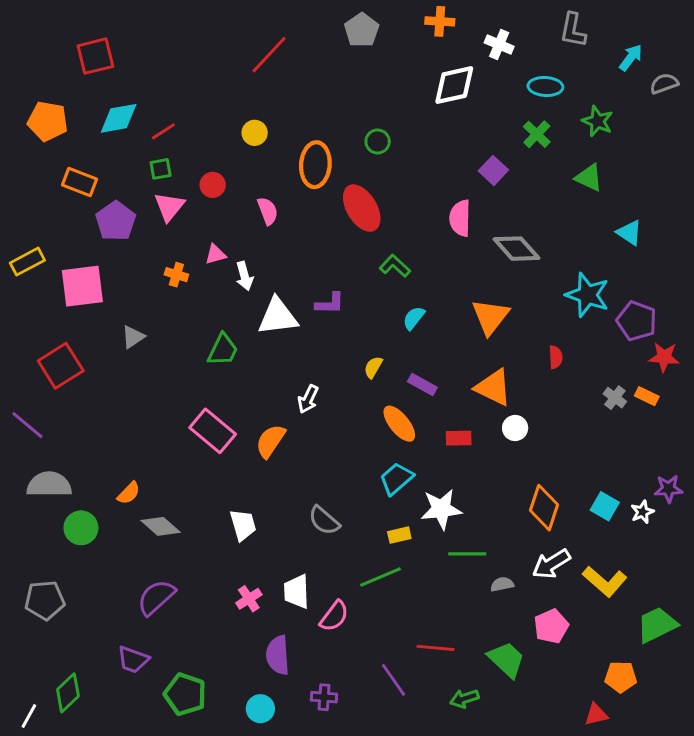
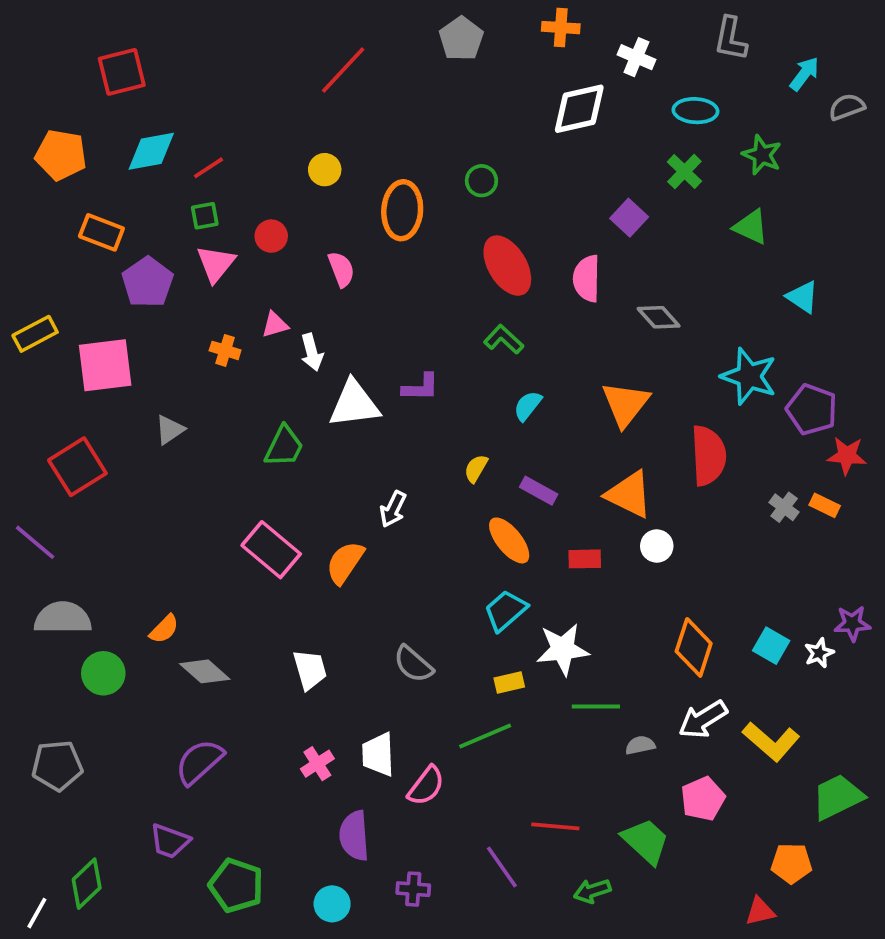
red ellipse: (362, 208) -> (507, 266), moved
gray diamond: (517, 249) -> (659, 317), size x0.7
red semicircle: (556, 357) -> (708, 456), size x2.0

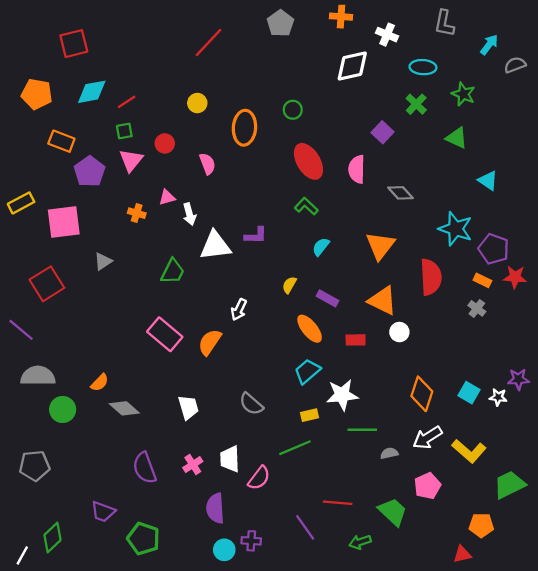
orange rectangle: (825, 505) -> (482, 280), moved
white star: (819, 653) -> (498, 397), turned 30
purple semicircle: (199, 762) -> (145, 468), moved, turned -68
cyan circle: (332, 904) -> (224, 550), moved

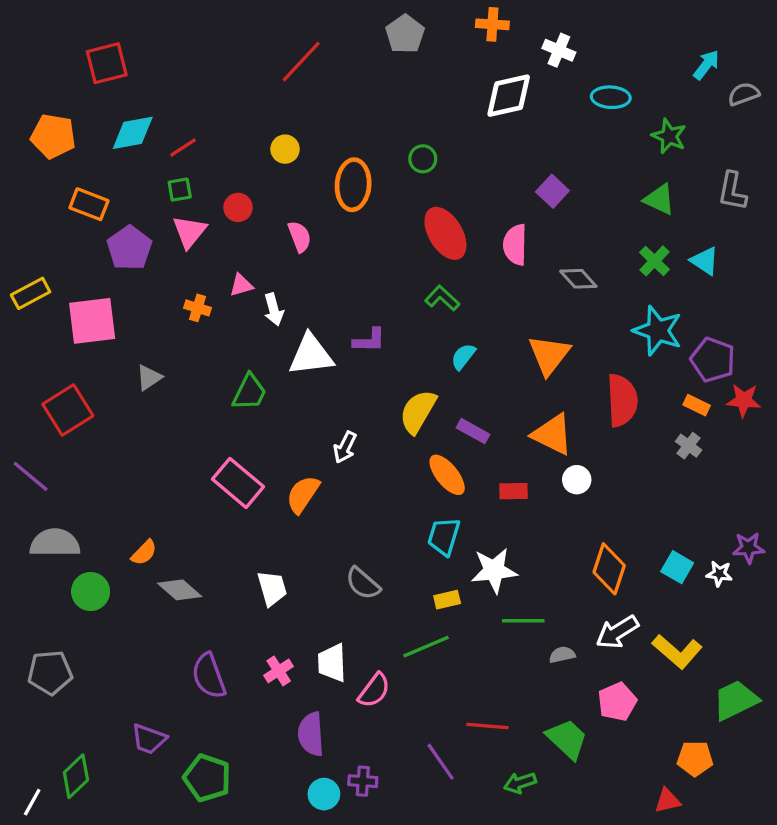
gray L-shape: (444, 23) -> (732, 191), moved
green cross: (416, 104) -> (655, 261), moved
yellow semicircle: (289, 285) -> (418, 412), size x1.8
cyan trapezoid: (307, 371) -> (444, 536), turned -32

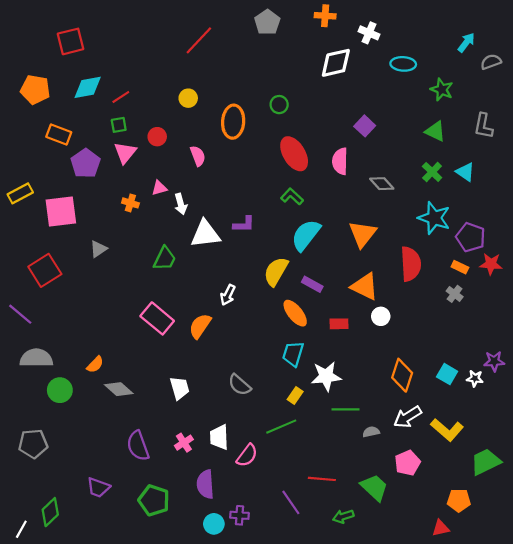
cyan semicircle: (463, 357) -> (306, 235), size x1.8
yellow rectangle: (447, 600) -> (295, 396), turned -42
green pentagon: (207, 778) -> (154, 500), moved

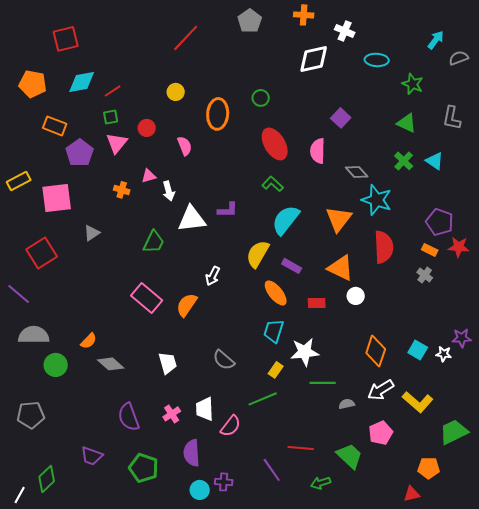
cyan star: (434, 218) -> (377, 200), moved

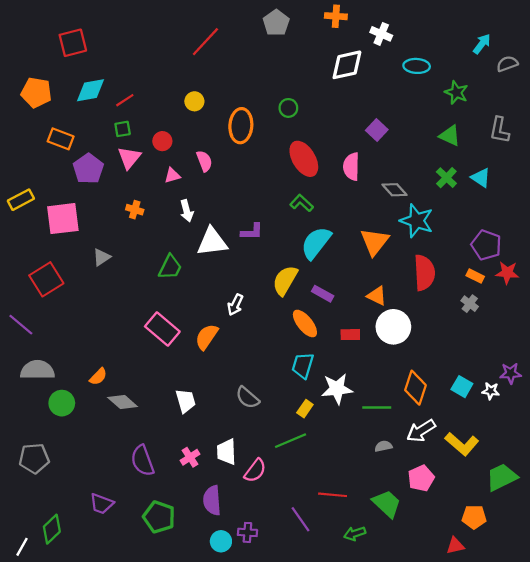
pink triangle: (149, 176) -> (172, 175), moved
orange triangle: (341, 268) -> (377, 296), size x0.7
white circle: (356, 296) -> (393, 327), size x1.8
green line: (323, 383) -> (377, 408), moved

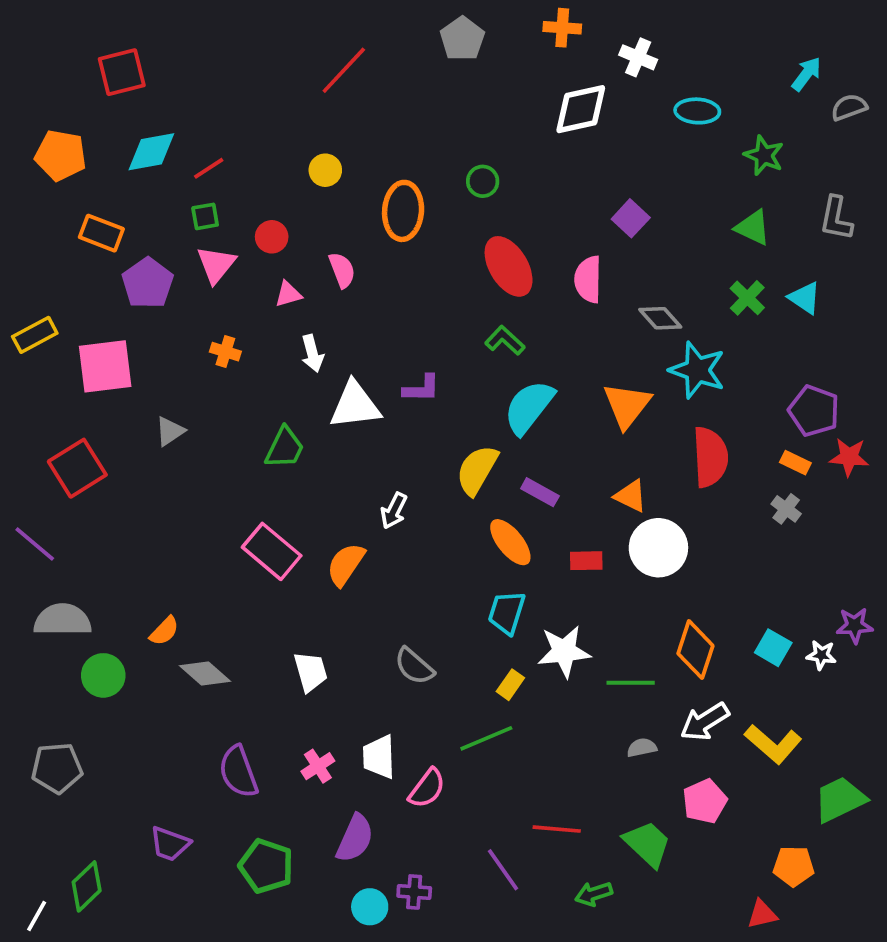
purple semicircle: (212, 500) -> (355, 838), turned -152

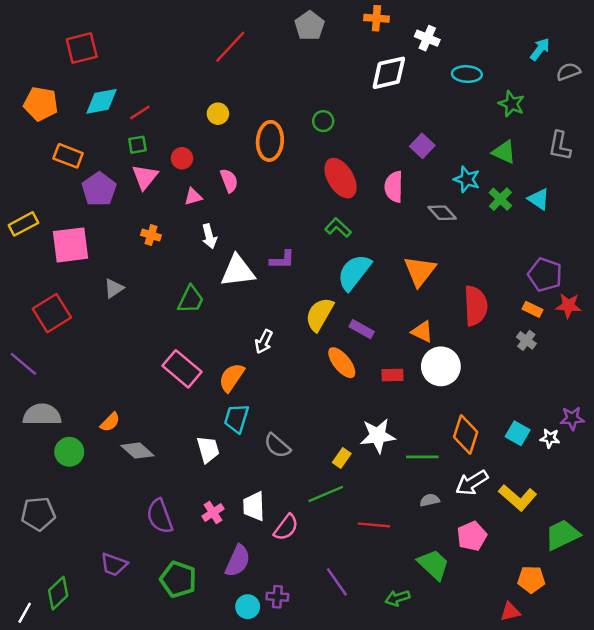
cyan star: (697, 370) -> (467, 179), moved, size x0.7
cyan trapezoid: (507, 613) -> (236, 418), moved
red line: (557, 829) -> (374, 525), moved

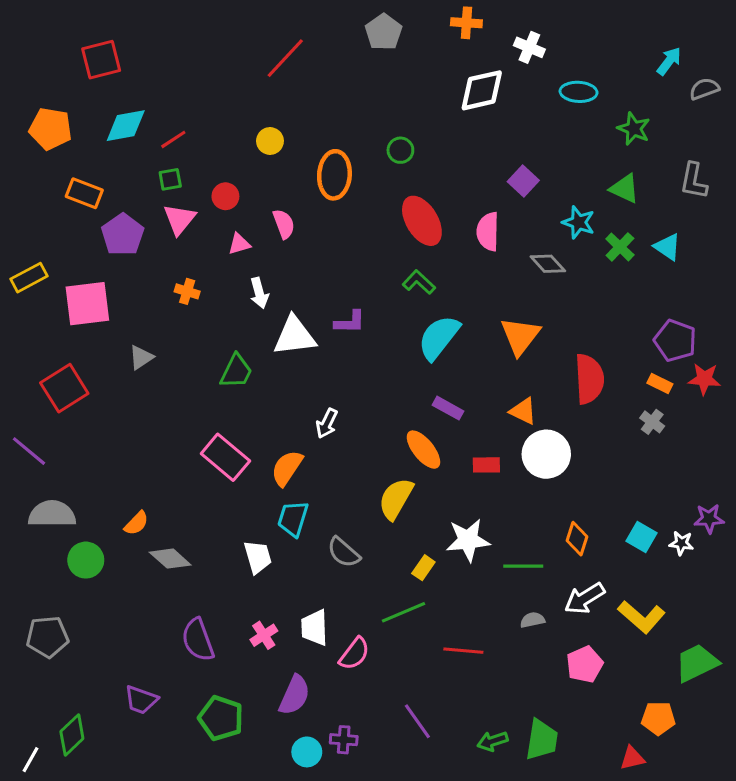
yellow semicircle: (319, 314) -> (396, 499), moved
orange diamond: (466, 434) -> (577, 539), size x0.7
green trapezoid: (433, 565) -> (542, 740), moved, turned 56

